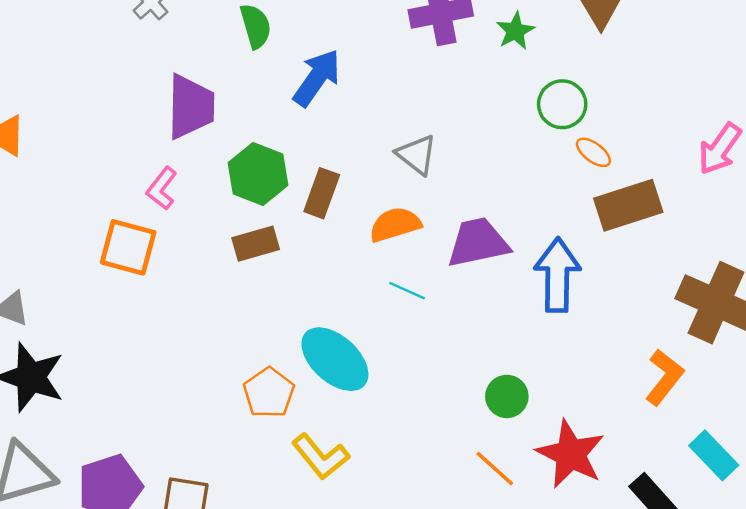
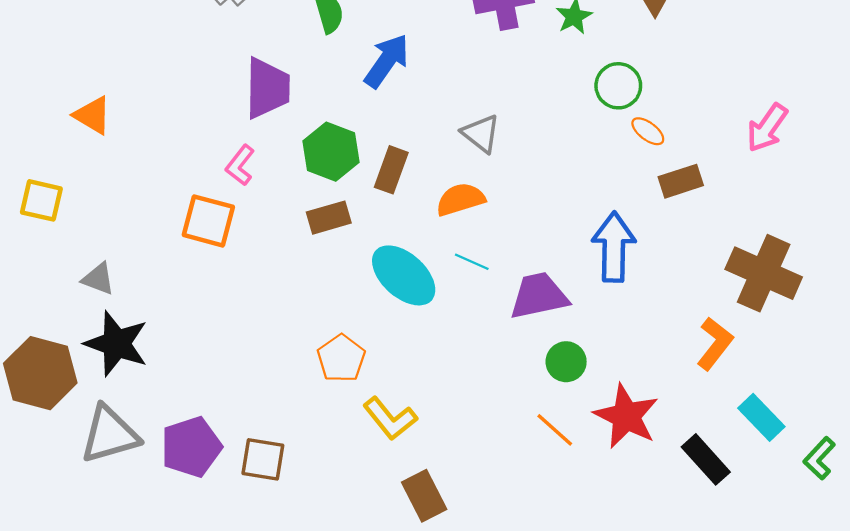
brown rectangle: (628, 205) -> (681, 181), size x0.7
purple trapezoid: (478, 243) -> (539, 296), moved
cyan ellipse: (335, 359) -> (404, 275), moved

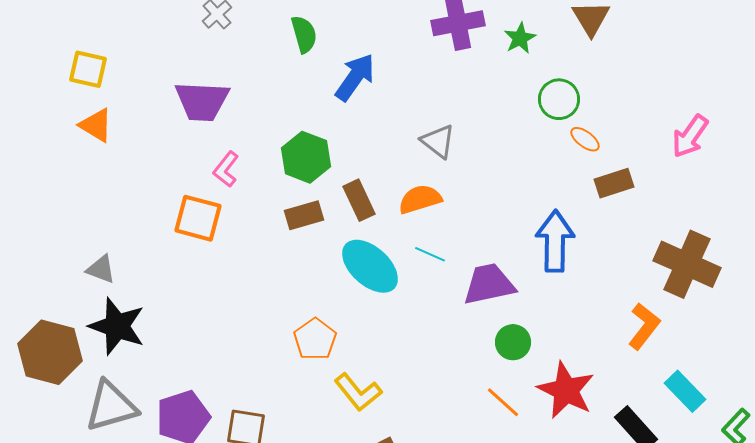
purple trapezoid: (267, 88) -> (202, 101), moved, turned 92
brown rectangle: (391, 170) -> (359, 200), moved, turned -45
yellow square: (41, 200) -> (88, 69), moved

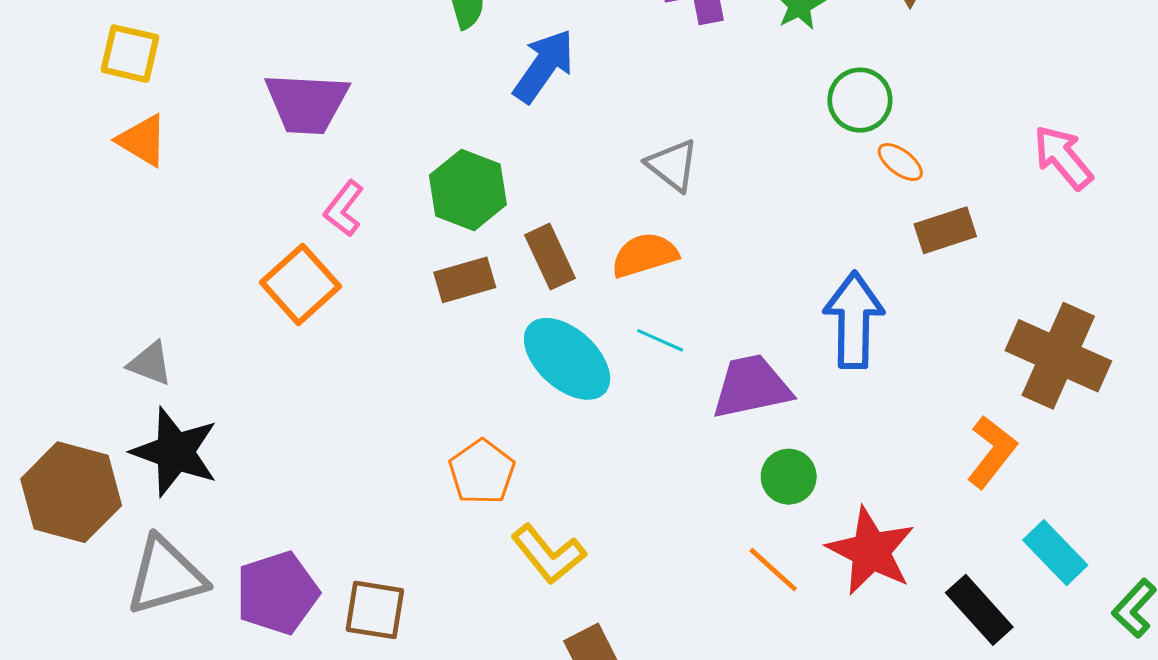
pink arrow: (690, 136) -> (1063, 157), turned 105
orange square: (198, 218) -> (300, 284), turned 33

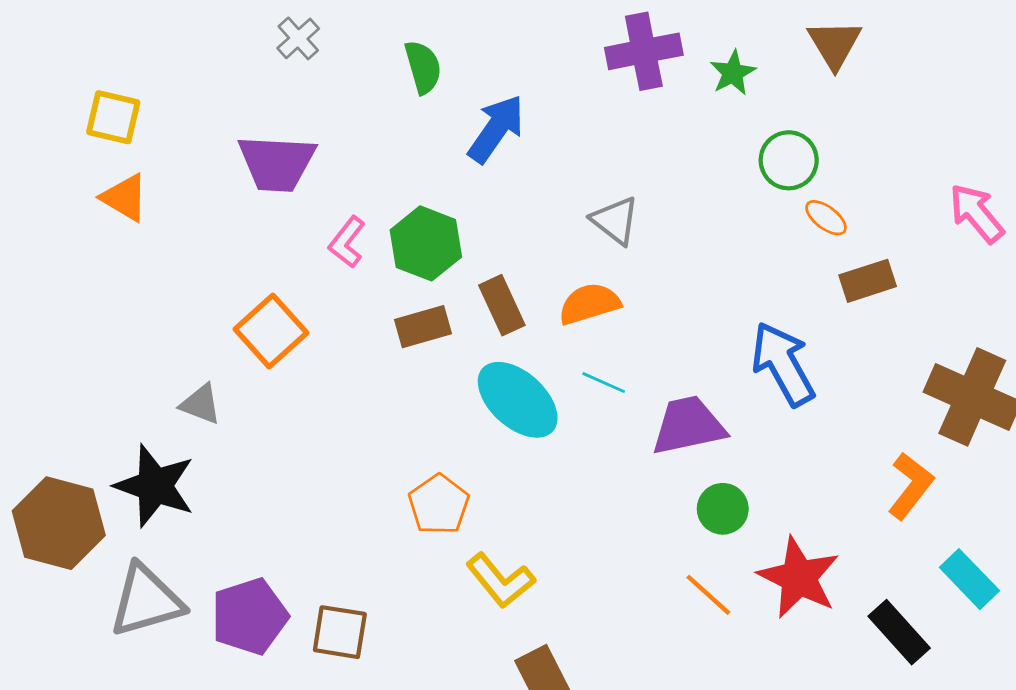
pink L-shape: (344, 209) -> (347, 242), moved
blue arrow: (854, 320) -> (783, 364), turned -30
gray triangle: (150, 364) -> (201, 404), moved

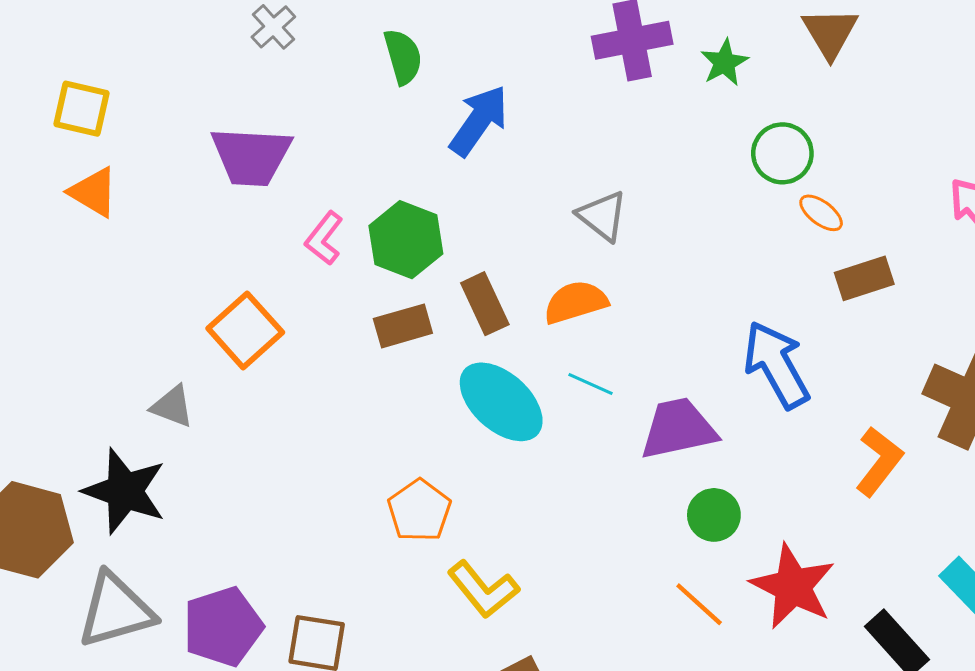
orange L-shape: (911, 486) -> (879, 461), moved

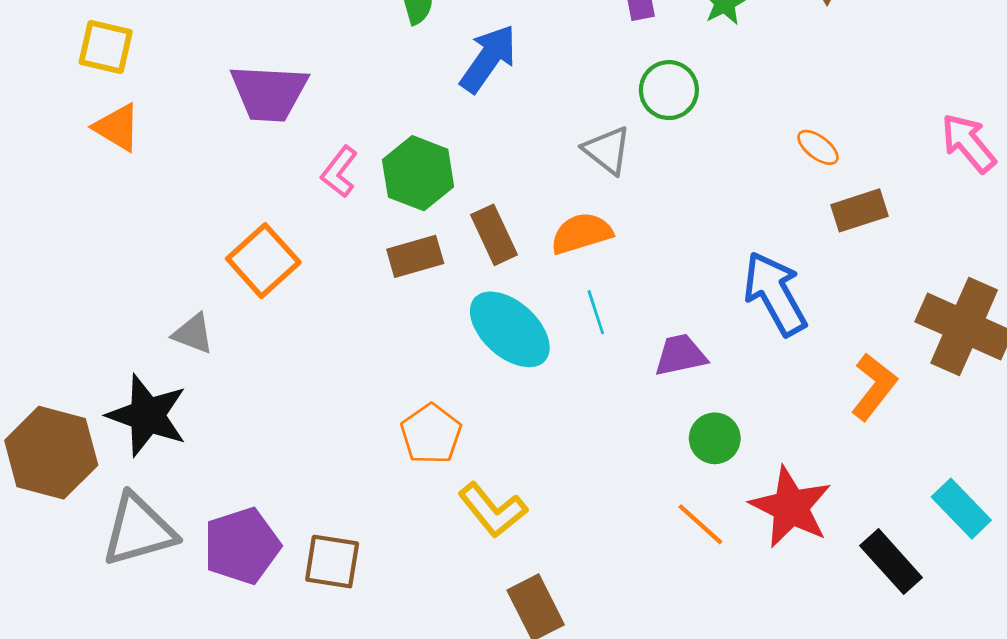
green circle: (782, 153) -> (669, 90), moved
cyan line: (590, 384) -> (596, 312), turned 48
purple trapezoid: (678, 429) -> (680, 355), size x0.7

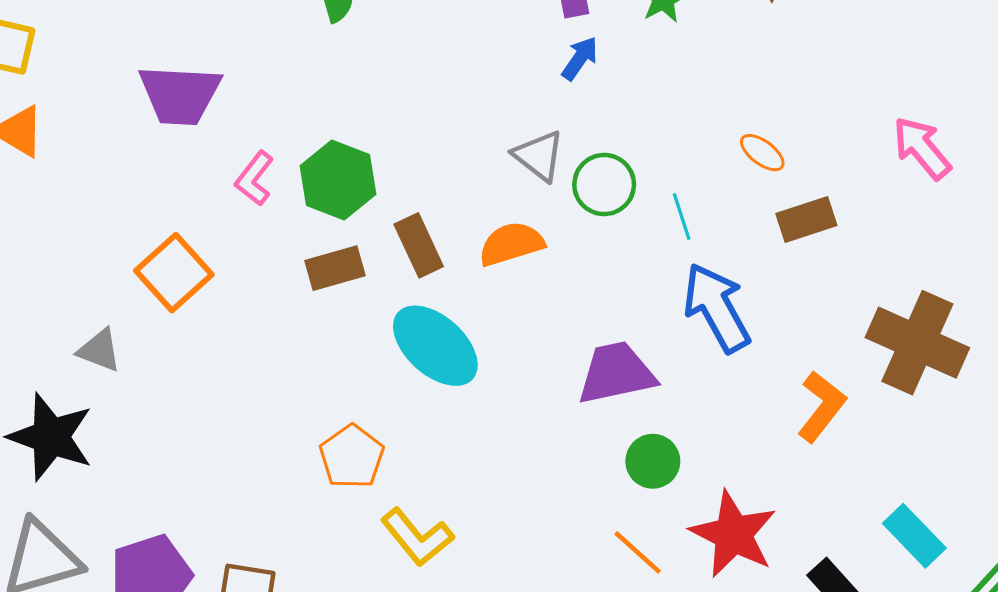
blue arrow: (488, 59) -> (580, 58), moved, size x0.6
green circle: (669, 90) -> (604, 185), moved
cyan line: (596, 312) -> (682, 216), moved
purple trapezoid: (680, 355) -> (616, 373), size x1.4

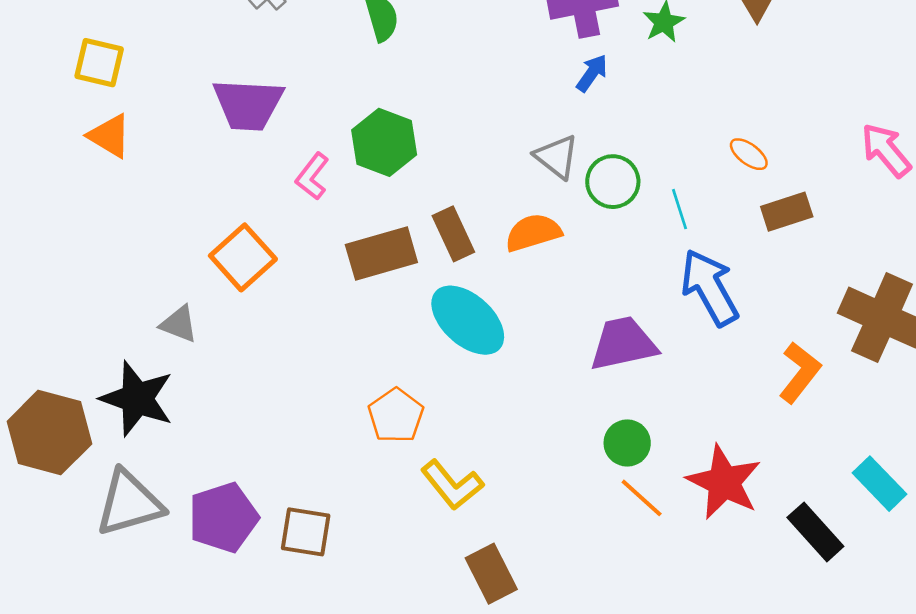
green hexagon: (338, 180) -> (384, 142), moved
brown rectangle: (335, 268) -> (381, 253), size x1.4
green circle: (653, 461) -> (627, 443), moved

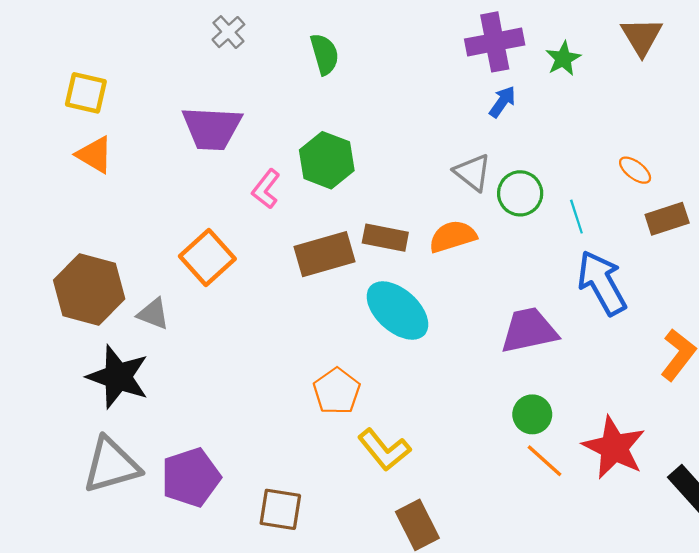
brown rectangle: (453, 234) -> (385, 238), turned -54
brown hexagon: (49, 433) -> (89, 290), moved
brown square: (306, 532) -> (280, 509), moved

